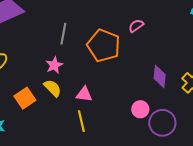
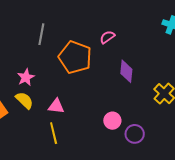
gray line: (63, 34) -> (41, 34), moved
purple diamond: (160, 77) -> (126, 71), moved
purple circle: (162, 123) -> (135, 134), size x0.7

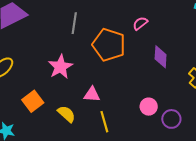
pink star: (26, 77) -> (60, 67), size x1.4
yellow semicircle: (24, 100) -> (66, 114), moved
yellow line: (54, 133) -> (104, 122), moved

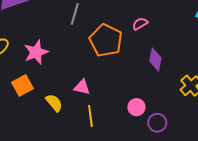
pink star: (60, 67) -> (36, 52), moved

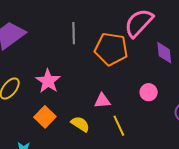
pink semicircle: (140, 24) -> (139, 23), size x2.0
pink circle: (136, 107) -> (149, 92), moved

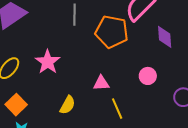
orange square: (45, 117) -> (16, 105), moved
yellow semicircle: (80, 124) -> (67, 105), moved, turned 84

